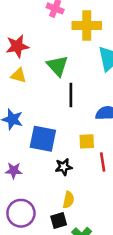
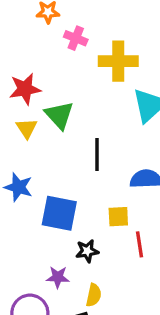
green triangle: (57, 66) -> (59, 115), moved
yellow triangle: (18, 75) -> (27, 128), turned 42
purple star: (14, 171) -> (58, 277), moved

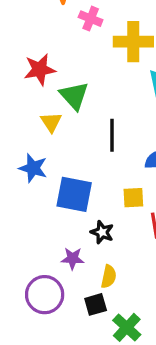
yellow triangle: (27, 128) -> (51, 122), moved
black star: (87, 251) -> (102, 232), turned 30

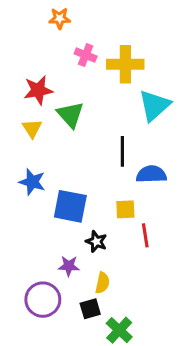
pink cross: (91, 19) -> (86, 55), moved
yellow triangle: (51, 122) -> (32, 128), moved
black line: (112, 135) -> (122, 151), moved

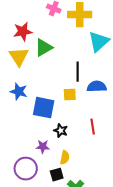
green triangle: (70, 115) -> (44, 48), turned 42
yellow triangle: (32, 128) -> (19, 57), size x1.5
yellow square: (125, 209) -> (70, 95), moved

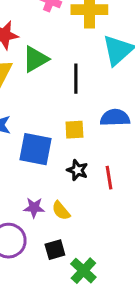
black line: (78, 72) -> (76, 79), moved
black star: (61, 131) -> (77, 170), moved
yellow semicircle: (65, 158) -> (61, 211), moved, turned 128

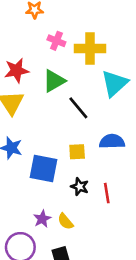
green triangle: (35, 59) -> (54, 81), moved
black line: (76, 79) -> (78, 108), turned -40
purple star: (34, 208) -> (42, 219), turned -30

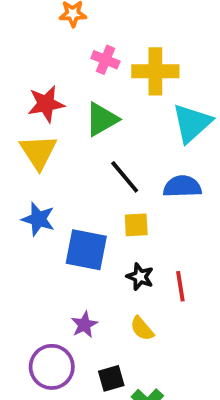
black line: (78, 108) -> (125, 177), moved
blue semicircle: (112, 141) -> (182, 186), moved
yellow semicircle: (65, 221) -> (142, 328), moved

